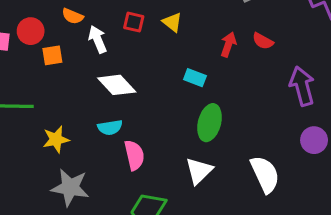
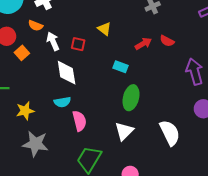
red square: (134, 22) -> (78, 44), moved
red arrow: (228, 45) -> (143, 44), turned 42
orange square: (52, 55) -> (22, 53), turned -32
white diamond: (117, 85) -> (67, 73), turned 35

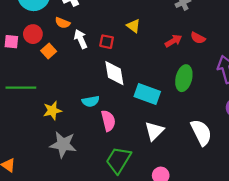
cyan rectangle: (120, 67) -> (147, 94), moved, size x1.6
white diamond: (67, 73) -> (114, 73), moved
green ellipse: (131, 98) -> (184, 78), moved

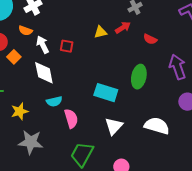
yellow triangle: (133, 26) -> (101, 32), moved, turned -48
red arrow: (173, 41) -> (123, 27), moved
white diamond: (114, 73) -> (44, 73), moved
white semicircle: (201, 132) -> (157, 126), turned -45

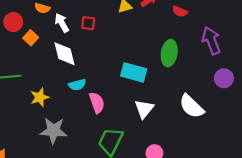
white semicircle: (157, 126) -> (192, 106), turned -150

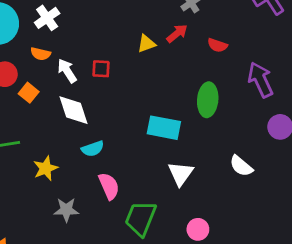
pink semicircle: (97, 103) -> (109, 186), moved
white semicircle: (192, 106) -> (241, 166), size x0.7
gray star: (53, 131) -> (66, 210), size x0.7

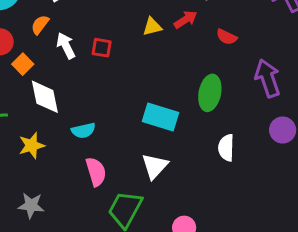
orange semicircle: (41, 54) -> (40, 25), turned 108
white diamond: (74, 110) -> (45, 97), moved
white semicircle: (241, 166) -> (226, 148), moved, turned 45
white triangle: (181, 174) -> (155, 166), moved
gray star: (66, 210) -> (31, 205), moved

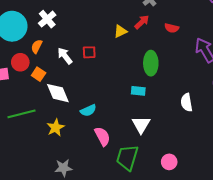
orange semicircle: (40, 25) -> (37, 46), moved
green ellipse: (210, 93) -> (151, 63), moved
cyan rectangle: (161, 117) -> (138, 91), size x0.6

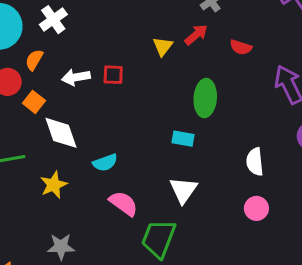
yellow triangle: (120, 31) -> (163, 46), turned -32
white arrow: (65, 56) -> (76, 77), turned -66
pink semicircle: (102, 136) -> (124, 203), turned -30
pink circle: (169, 162) -> (256, 208), moved

